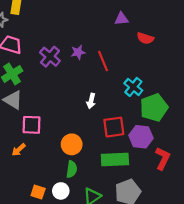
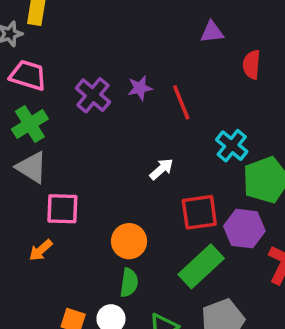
red semicircle: (145, 38) -> (252, 65), turned 77
white arrow: (91, 101) -> (161, 169), turned -144
green rectangle: (115, 160) -> (201, 266), turned -40

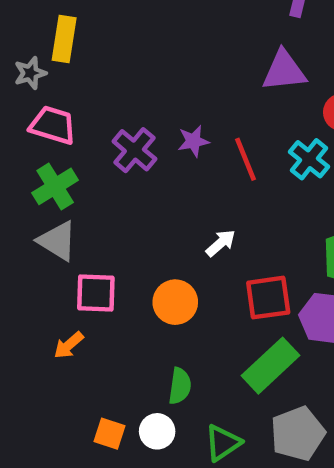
purple triangle: (212, 32) -> (284, 71), size x1.5
cyan cross: (232, 146) -> (309, 159), moved
orange circle: (129, 241) -> (175, 302), moved

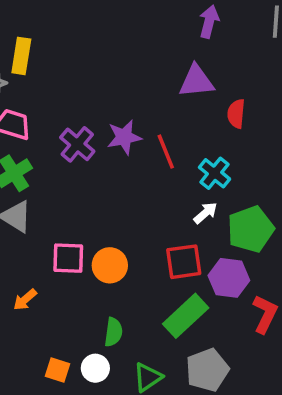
purple star: (193, 141) -> (124, 137), size x1.4
cyan cross: (309, 159) -> (214, 173), moved
white arrow: (221, 243) -> (205, 213), moved
pink square: (96, 293) -> (68, 258), moved

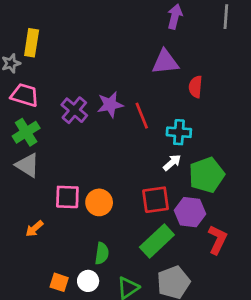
cyan cross: (214, 173) -> (179, 132), turned -35

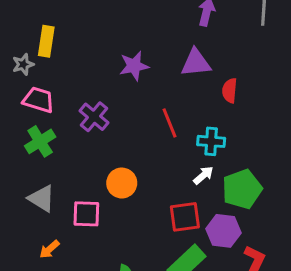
purple star: (110, 105) -> (134, 66), moved
gray triangle: (27, 165) -> (42, 198), moved
orange circle: (99, 202) -> (122, 183), moved

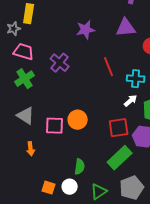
orange circle: (122, 183) -> (78, 120), moved
orange arrow: (49, 249) -> (31, 149), turned -56

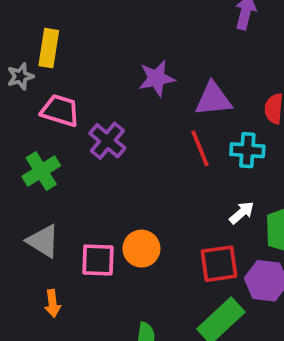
purple triangle: (126, 28) -> (213, 99), moved
pink trapezoid: (24, 52) -> (60, 111), moved
cyan cross: (136, 79) -> (247, 150), moved

